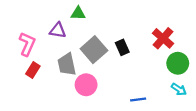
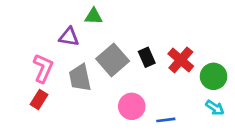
red cross: (163, 38) -> (181, 60), moved
pink L-shape: (27, 44) -> (43, 68), moved
red rectangle: (33, 70) -> (39, 100), moved
pink circle: (86, 85) -> (132, 106), moved

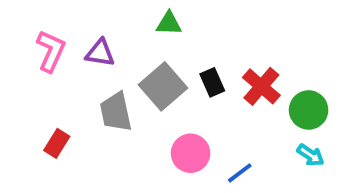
green triangle: (94, 16) -> (169, 23), moved
pink L-shape: (43, 68) -> (51, 51), moved
blue line: (166, 120) -> (240, 173), turned -30

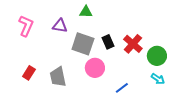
purple triangle: (100, 53) -> (60, 26), moved
gray square: (163, 86) -> (83, 44), turned -30
gray trapezoid: (116, 112) -> (58, 77), moved
pink circle: (191, 153) -> (95, 68), moved

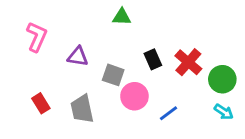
purple triangle: (60, 26) -> (78, 57), moved
gray square: (83, 44) -> (113, 75), moved, size x0.7
red rectangle: (29, 73) -> (41, 103), turned -64
blue line: (122, 88) -> (168, 113), moved

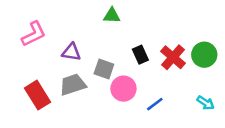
pink L-shape: (37, 37) -> (34, 34), turned 40
green circle: (222, 79) -> (204, 55), moved
red rectangle: (41, 103) -> (38, 95), size x1.5
gray trapezoid: (82, 109) -> (73, 85), moved, turned 84

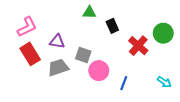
black rectangle: (140, 55) -> (112, 26), moved
green circle: (204, 55) -> (163, 33), moved
red rectangle: (38, 95) -> (30, 54), moved
blue line: (155, 104) -> (124, 83), turned -32

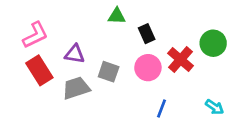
pink circle: (99, 71) -> (148, 68), moved

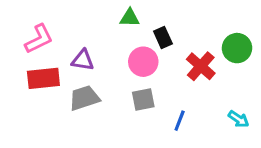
pink circle: (148, 68) -> (143, 62), moved
red rectangle: (39, 70) -> (43, 78), turned -64
gray square: (109, 72) -> (143, 99), moved, turned -30

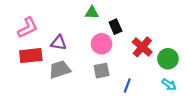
green circle: (237, 48) -> (168, 59), moved

